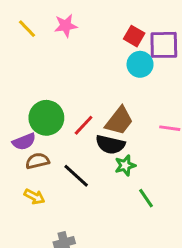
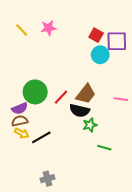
brown semicircle: (37, 161) -> (20, 121), moved
black line: (76, 176) -> (41, 137), moved, turned -72
yellow arrow: (34, 197) -> (22, 133), moved
green line: (146, 198) -> (104, 148), turned -40

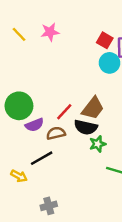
green circle: (35, 92) -> (19, 106), moved
purple semicircle: (20, 108) -> (34, 125), moved
brown semicircle: (20, 121) -> (56, 133), moved
yellow arrow: (22, 133) -> (19, 176), moved

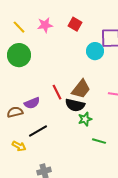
red square: (105, 40) -> (75, 24), moved
green circle: (19, 106) -> (19, 55), moved
red line: (64, 112) -> (57, 92), turned -70
brown semicircle: (56, 133) -> (15, 112), moved

